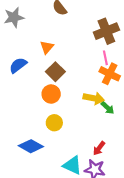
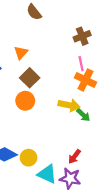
brown cross: (106, 31) -> (82, 36), size x0.7
yellow circle: (54, 123) -> (29, 158), moved

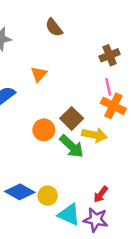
brown square: (30, 78) -> (72, 118), moved
green arrow: (83, 115) -> (72, 146), moved, size x1.5

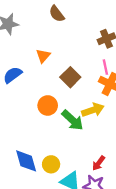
brown square: (72, 118) -> (70, 77), moved
yellow arrow: (94, 135) -> (93, 110), turned -30
blue diamond: (20, 192) -> (26, 161), turned 45

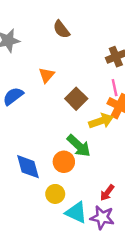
orange circle: (48, 105) -> (64, 162), moved
yellow arrow: (93, 110) -> (101, 121), moved
blue diamond: (26, 161) -> (28, 167), moved

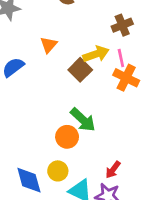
yellow arrow: (101, 121) -> (96, 54), moved
blue diamond: (28, 167) -> (29, 180), moved

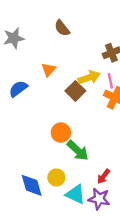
green arrow: (83, 120) -> (78, 151), moved
orange circle: (67, 137) -> (61, 133), moved

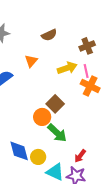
brown semicircle: (62, 28) -> (49, 35), moved, turned -77
brown square: (75, 91) -> (55, 104), moved
blue diamond: (32, 185) -> (19, 151), moved

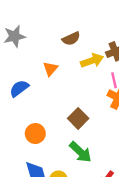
yellow arrow: (67, 68) -> (92, 61), moved
orange circle: (42, 117) -> (35, 134), moved

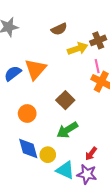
orange triangle: (50, 69) -> (35, 69), moved, size x1.6
green arrow: (80, 152) -> (67, 130), turned 105

